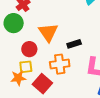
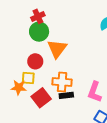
green circle: (14, 23) -> (39, 32), moved
black rectangle: (74, 44) -> (66, 95), moved

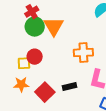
orange triangle: (57, 49) -> (54, 26), moved
yellow square: (28, 78) -> (24, 63), moved
orange cross: (62, 82) -> (83, 53), moved

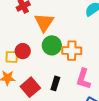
green circle: (35, 27) -> (52, 45), moved
black rectangle: (70, 86) -> (55, 83), turned -64

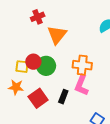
green circle: (52, 45) -> (46, 66), moved
pink L-shape: (83, 79) -> (81, 85), moved

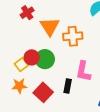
orange cross: (82, 65) -> (73, 36), moved
yellow square: (22, 67) -> (21, 65), turned -32

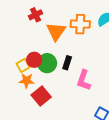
orange cross: (73, 36) -> (80, 24), moved
orange star: (19, 86) -> (27, 81), moved
black rectangle: (68, 86) -> (67, 63), moved

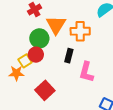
orange cross: (80, 24) -> (80, 31), moved
green circle: (47, 63) -> (39, 38), moved
orange star: (27, 81) -> (16, 73), moved

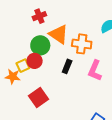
orange triangle: (56, 25) -> (59, 34), turned -35
pink L-shape: (86, 72) -> (95, 71), moved

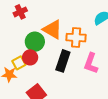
red cross: (39, 16) -> (20, 12), moved
black rectangle: (67, 66) -> (63, 61), size x1.5

